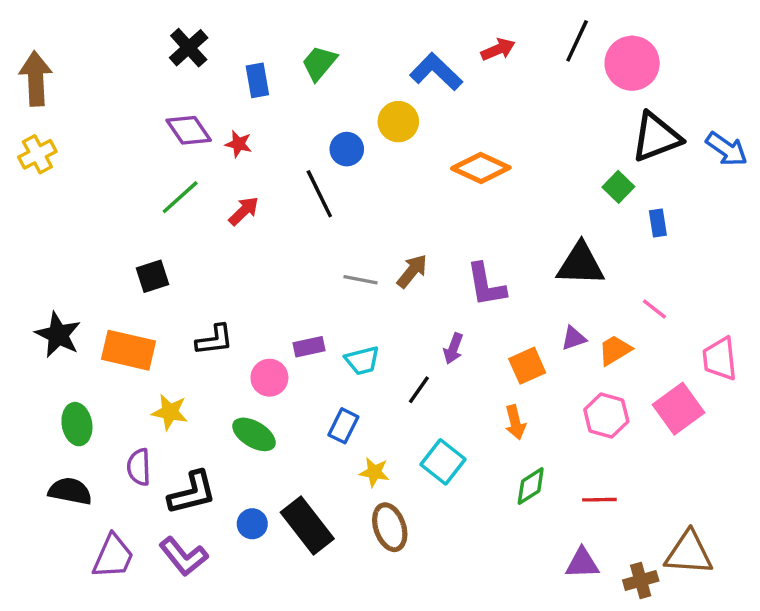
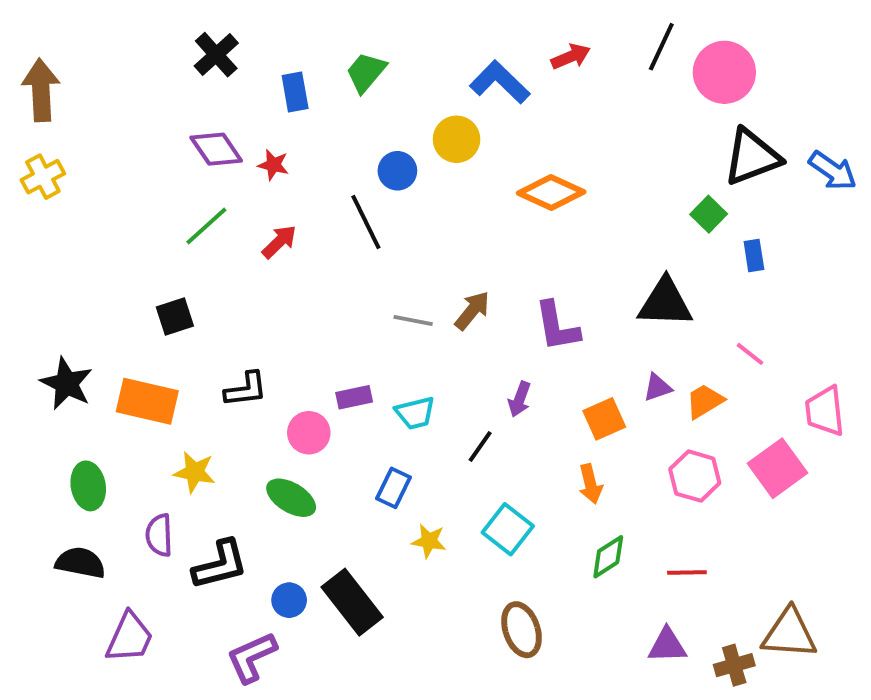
brown ellipse: (390, 527) -> (522, 630), moved
purple L-shape: (184, 556) -> (252, 657), moved, turned 105

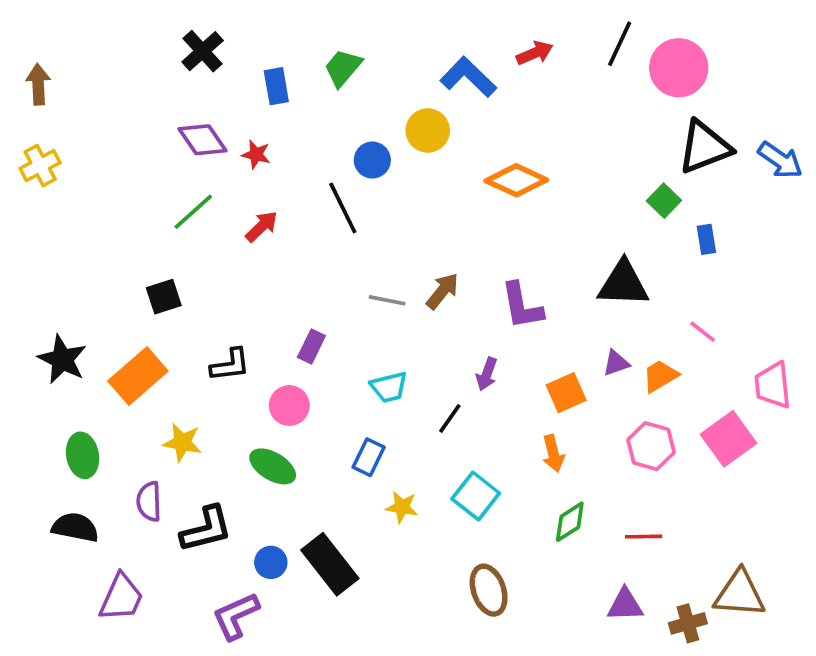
brown arrow: (41, 90) -> (38, 84), size x0.7
purple rectangle: (354, 397) -> (311, 346), moved, turned -52
orange rectangle: (147, 401) -> (138, 376), turned -54

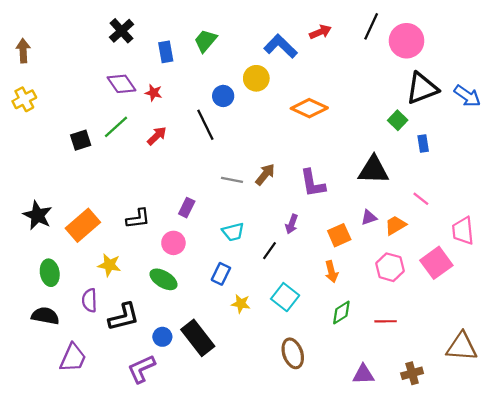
black square: (164, 297) -> (81, 140), moved
brown triangle: (740, 594) -> (462, 347), moved
purple triangle: (625, 605) -> (363, 374), moved

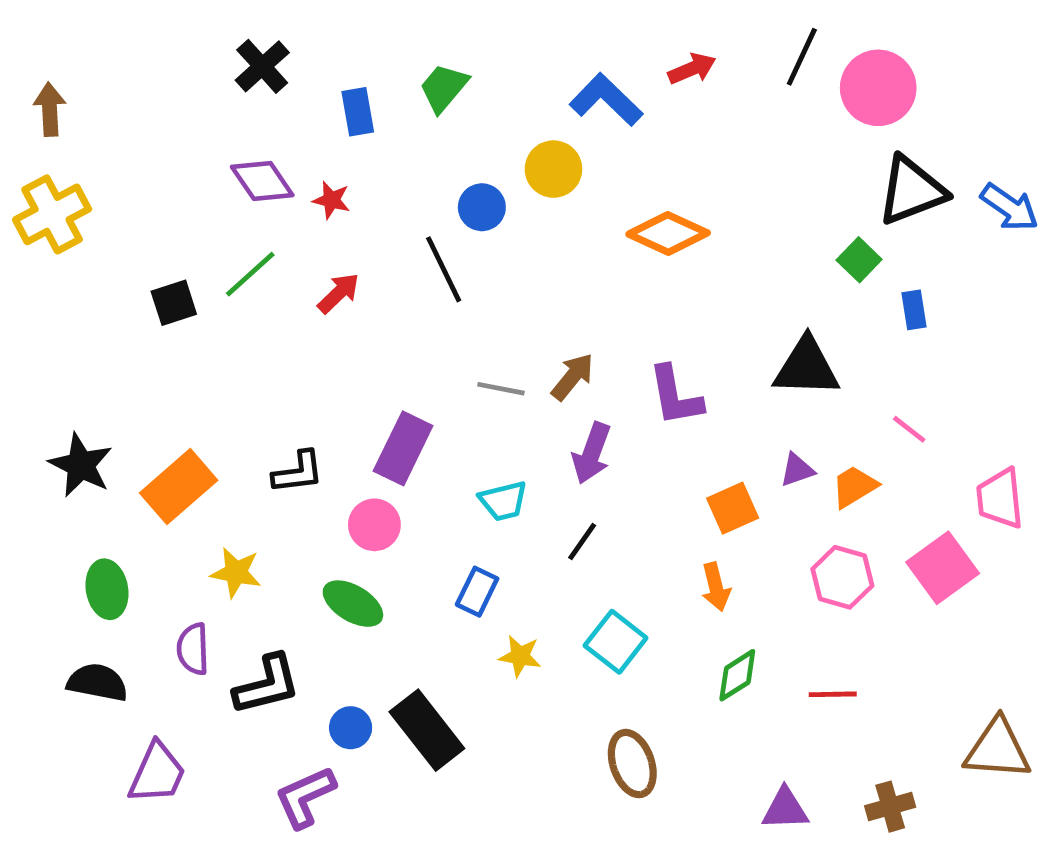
yellow cross: (24, 99) -> (52, 214), size x1.4
purple rectangle: (187, 208) -> (403, 448), size x1.6
purple arrow: (292, 224) -> (592, 453), moved, size x1.4

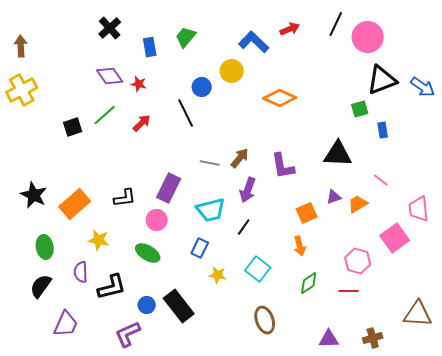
green square: (859, 260) -> (360, 109), turned 30
cyan trapezoid: (503, 501) -> (211, 210), size x1.4
pink hexagon: (842, 577) -> (358, 261), moved
black semicircle: (97, 682) -> (41, 286), turned -65

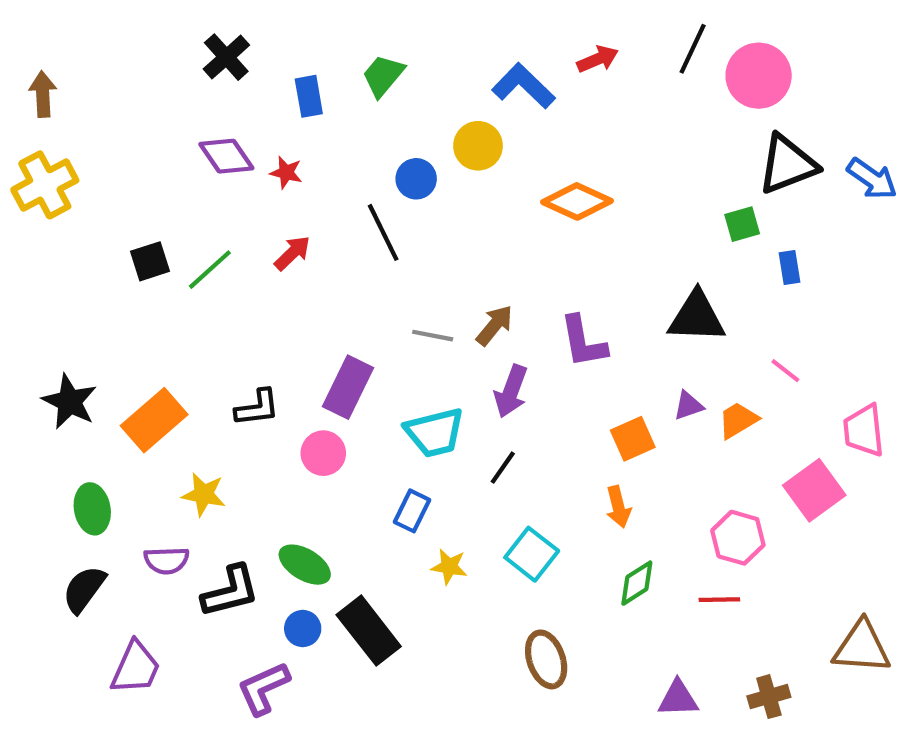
green line: (105, 115) -> (210, 270), moved
green ellipse: (148, 253) -> (305, 565), moved
purple semicircle: (81, 272) -> (167, 560), turned -90

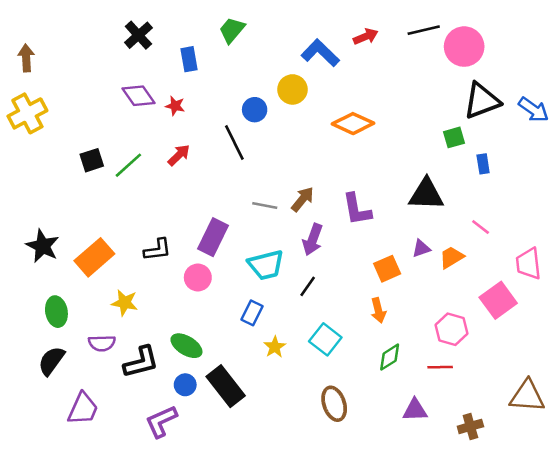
black line: (693, 49) -> (424, 30), turned 52
green trapezoid: (383, 76) -> (232, 30), moved
yellow star: (449, 567) -> (275, 347), turned 30
purple triangle: (678, 699) -> (415, 410), moved

